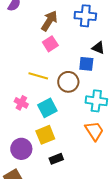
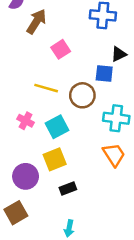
brown arrow: (49, 21) -> (36, 22), moved
black triangle: (98, 48) -> (119, 54), turned -48

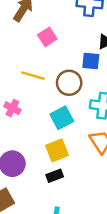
cyan square: (57, 127) -> (62, 118), moved
yellow square: (55, 159) -> (57, 150), moved

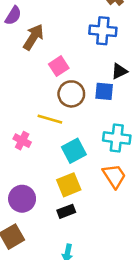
yellow line: (33, 76) -> (50, 119), moved
brown circle: (69, 83) -> (71, 94), moved

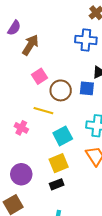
pink square: (59, 66) -> (39, 76), moved

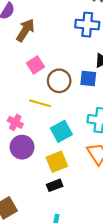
purple circle: (21, 174) -> (22, 147), moved

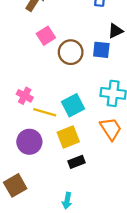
yellow line: (40, 103) -> (45, 112), moved
purple circle: (22, 147) -> (29, 142), moved
black rectangle: (55, 185) -> (77, 162), moved

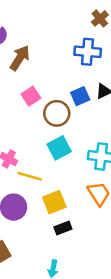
blue square: (101, 50) -> (80, 96), moved, turned -30
cyan square: (73, 105) -> (59, 148), moved

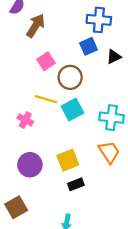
blue square: (80, 96) -> (89, 46), moved
yellow line: (30, 176) -> (46, 99), moved

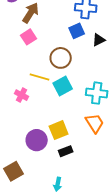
pink square: (46, 61) -> (29, 37), moved
purple circle: (30, 165) -> (37, 140), moved

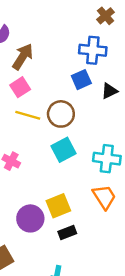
yellow line: (40, 77) -> (28, 115), moved

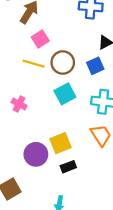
blue square: (81, 80) -> (95, 66), moved
pink square: (20, 87) -> (40, 39), moved

